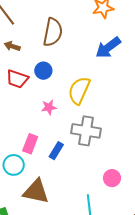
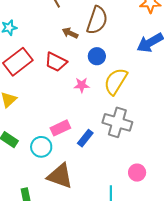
brown arrow: (12, 46) -> (70, 33), moved
blue circle: (43, 71) -> (97, 56), moved
pink star: (49, 107) -> (82, 85), moved
pink rectangle: (30, 144) -> (60, 128), turned 36

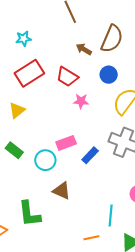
pink star: (82, 85) -> (81, 101), moved
brown triangle: (60, 176) -> (62, 191), size x0.7

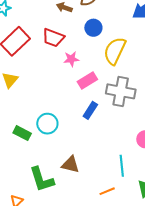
pink rectangle: (66, 143) -> (87, 81), moved
green rectangle: (14, 150) -> (22, 133), moved
brown triangle: (62, 191) -> (70, 165), moved

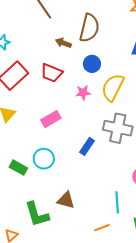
pink star: (71, 59) -> (83, 93), moved
pink rectangle: (87, 81) -> (51, 119), moved

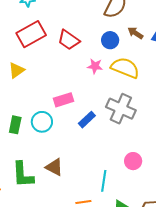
brown arrow: (63, 43) -> (135, 33), moved
yellow semicircle: (113, 87) -> (125, 68), turned 72
pink rectangle: (51, 119) -> (64, 100), moved
green rectangle: (18, 168) -> (15, 125), turned 60

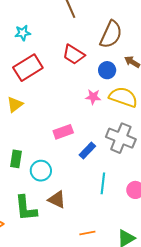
red trapezoid: (69, 40) -> (74, 54), moved
cyan circle: (42, 122) -> (41, 171), moved
cyan line: (104, 181) -> (103, 183), moved

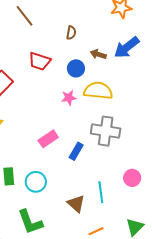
brown semicircle: (111, 34) -> (71, 33), size x0.5
cyan line: (103, 183) -> (101, 192), moved
brown triangle: (57, 200) -> (76, 204), moved, turned 30

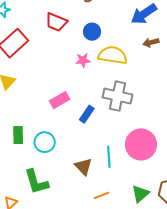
brown arrow: (98, 54) -> (151, 43), moved, turned -35
pink circle: (132, 178) -> (141, 144), size x1.8

